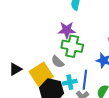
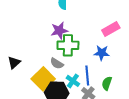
black triangle: (15, 69) -> (14, 63), moved
cyan cross: (70, 82) -> (73, 81), turned -32

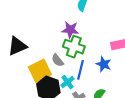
black triangle: (14, 63) -> (17, 46), size x1.5
blue line: (87, 76) -> (80, 70), moved

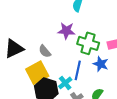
green cross: (74, 47) -> (88, 43), moved
gray semicircle: (58, 60) -> (45, 51), moved

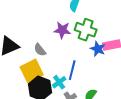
green cross: (88, 43) -> (86, 30), moved
blue star: (101, 64) -> (98, 49), moved

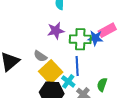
green cross: (86, 30) -> (80, 39), moved
yellow square: (32, 71) -> (51, 72), moved

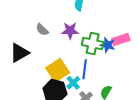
gray semicircle: (40, 56) -> (42, 30), moved

